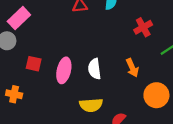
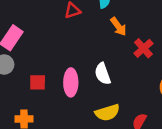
red cross: (143, 27) -> (143, 48), moved
orange arrow: (132, 68) -> (118, 27), moved

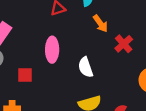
pink ellipse: (71, 82) -> (52, 50), moved

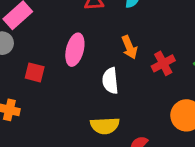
orange arrow: (100, 24) -> (129, 47), moved

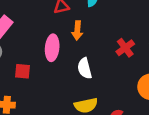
orange arrow: (129, 47) -> (77, 31), moved, turned 36

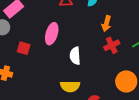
orange arrow: (77, 31) -> (106, 24), moved

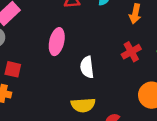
orange arrow: (106, 24) -> (135, 14), moved
red square: (24, 48) -> (13, 69), moved

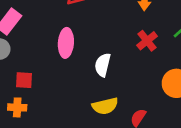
white semicircle: (87, 67) -> (103, 65), turned 30

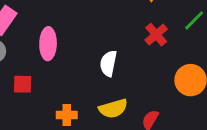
pink ellipse: (66, 43) -> (48, 44), moved
orange cross: (17, 107) -> (67, 115), moved

